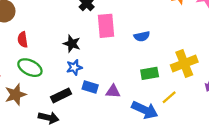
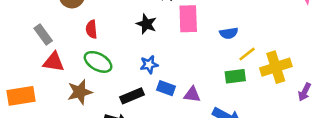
black star: (72, 44) -> (146, 24), moved
yellow line: (169, 97) -> (247, 54), moved

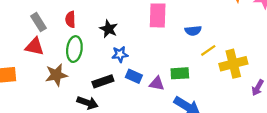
black star: (146, 24) -> (109, 29), moved
gray rectangle: (43, 34) -> (38, 22), moved
green ellipse: (98, 62) -> (74, 49), turned 65
green rectangle: (235, 76) -> (180, 73), moved

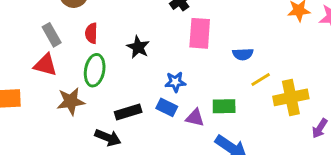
blue star: (120, 54) -> (175, 82), moved

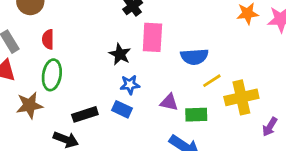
black star: (138, 47) -> (120, 54), moved
blue semicircle: (243, 54) -> (194, 57), size x1.4
green rectangle: (224, 106) -> (196, 115), moved
purple triangle: (195, 118) -> (169, 102), moved

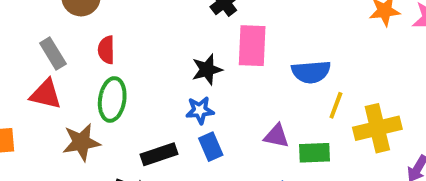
black star: (120, 54) -> (207, 70), turned 30
yellow line: (212, 81) -> (336, 105), turned -36
blue star: (130, 85) -> (200, 110), moved
blue rectangle: (122, 109) -> (211, 147), turned 42

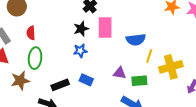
black star: (207, 70) -> (81, 29), moved
blue star: (200, 110) -> (80, 51), moved
blue rectangle: (211, 147) -> (86, 80), turned -40

